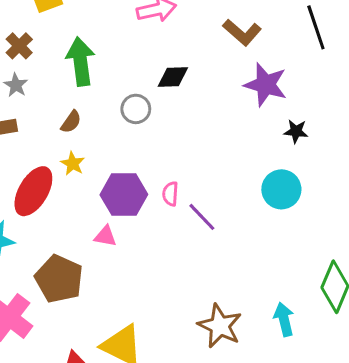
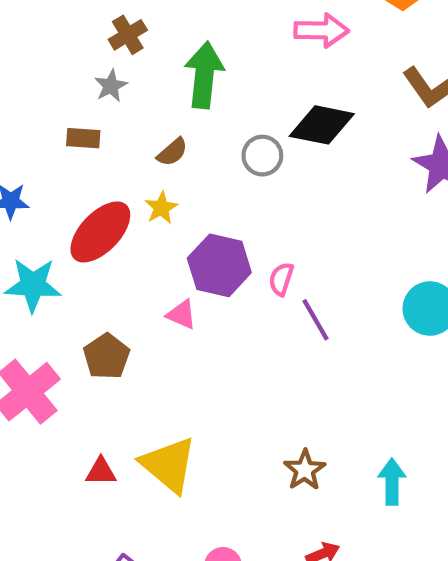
black diamond: (173, 77) -> (322, 125), size x1.4
brown pentagon: (59, 279) -> (107, 356), size x0.7
brown star: (220, 326) -> (305, 470), size x0.7

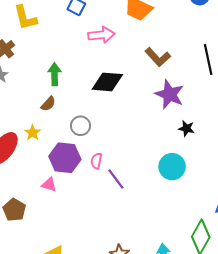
green arrow: (204, 75) -> (55, 74), moved, size x0.7
brown semicircle: (172, 152) -> (48, 104), moved
gray circle: (262, 156) -> (80, 126), moved

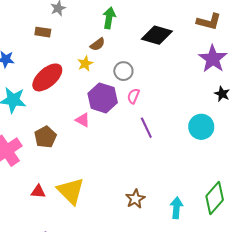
brown L-shape: (158, 57) -> (209, 22), turned -45
yellow star: (33, 133) -> (85, 64), moved
pink semicircle: (96, 161) -> (133, 96), moved

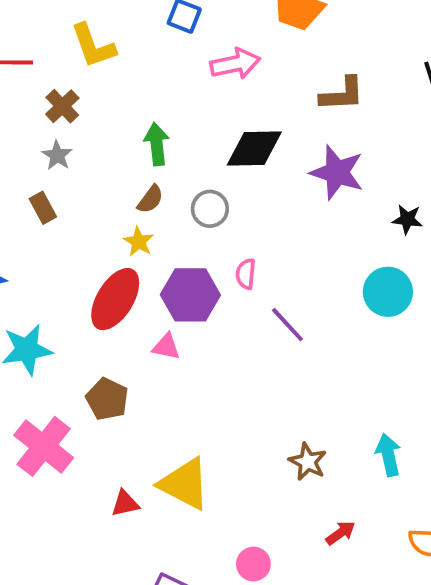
brown rectangle: (43, 32) -> (43, 208), turned 70
purple star: (213, 59) -> (337, 172), moved
gray circle: (123, 71) -> (210, 209), moved
red ellipse: (47, 77) -> (115, 299), moved

